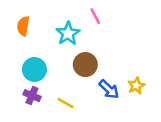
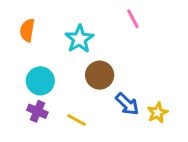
pink line: (95, 16) -> (133, 19), moved
yellow star: (136, 86) -> (157, 113), moved

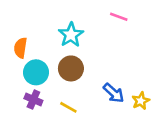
pink line: (133, 19) -> (119, 17), turned -42
orange semicircle: (27, 30) -> (20, 48), moved
brown circle: (100, 75) -> (71, 68), moved

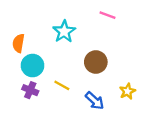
brown circle: (71, 68) -> (96, 62), moved
blue arrow: (114, 93) -> (95, 101), moved
yellow line: (68, 107) -> (62, 85), moved

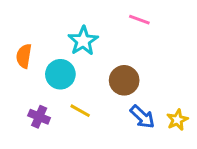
cyan circle: (33, 66) -> (60, 74), moved
yellow star: (127, 91) -> (177, 120), moved
blue arrow: (95, 101) -> (142, 117), moved

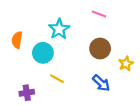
brown circle: (124, 80) -> (100, 49), moved
purple cross: (39, 117) -> (27, 93), moved, turned -32
yellow star: (177, 120) -> (126, 64), moved

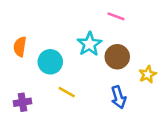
cyan star: (59, 29) -> (89, 44), moved
blue arrow: (101, 83) -> (119, 97), turned 30
purple cross: (27, 93) -> (22, 102), moved

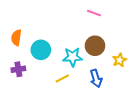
cyan star: (89, 44) -> (73, 57), moved, turned 30
yellow line: (67, 92) -> (62, 78), moved, turned -56
purple cross: (22, 102) -> (18, 69), moved

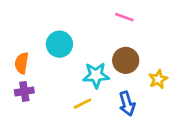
orange semicircle: (16, 38) -> (22, 63), moved
cyan circle: (41, 50) -> (59, 44), moved

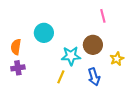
pink line: (124, 17) -> (103, 16), moved, turned 56
yellow line: (82, 104) -> (61, 77), turned -40

